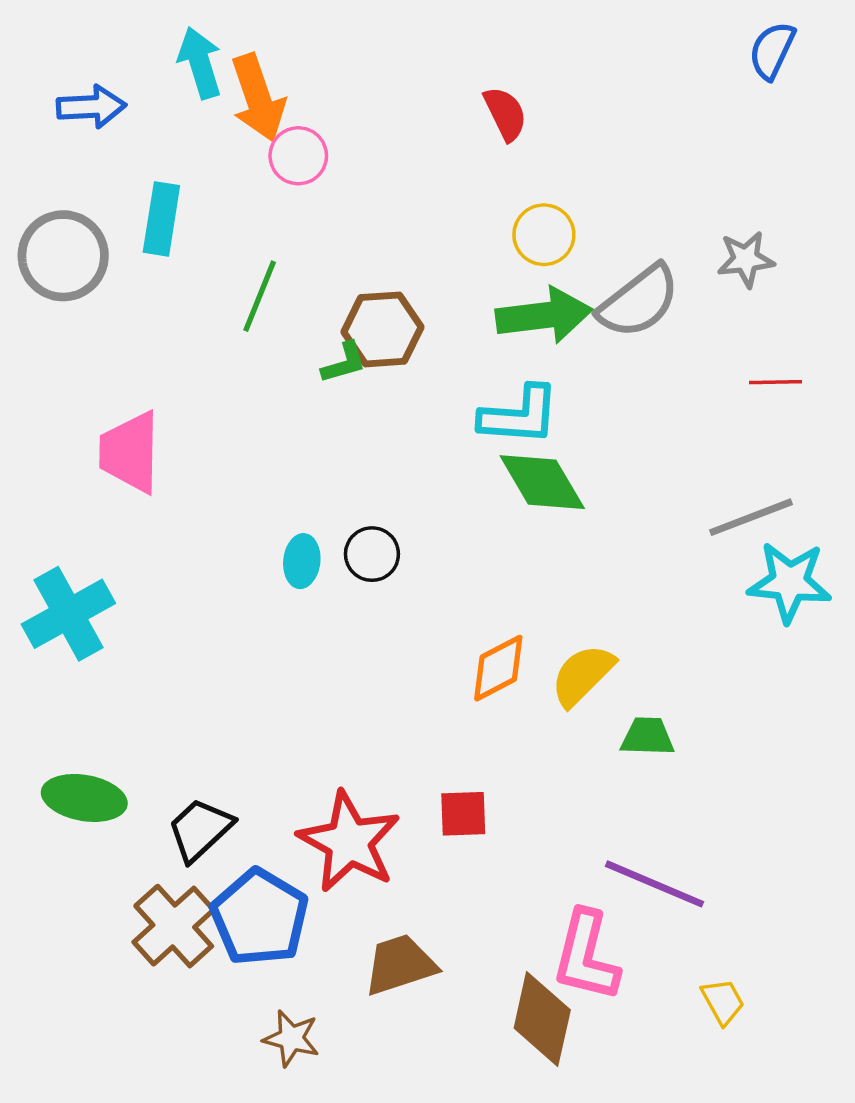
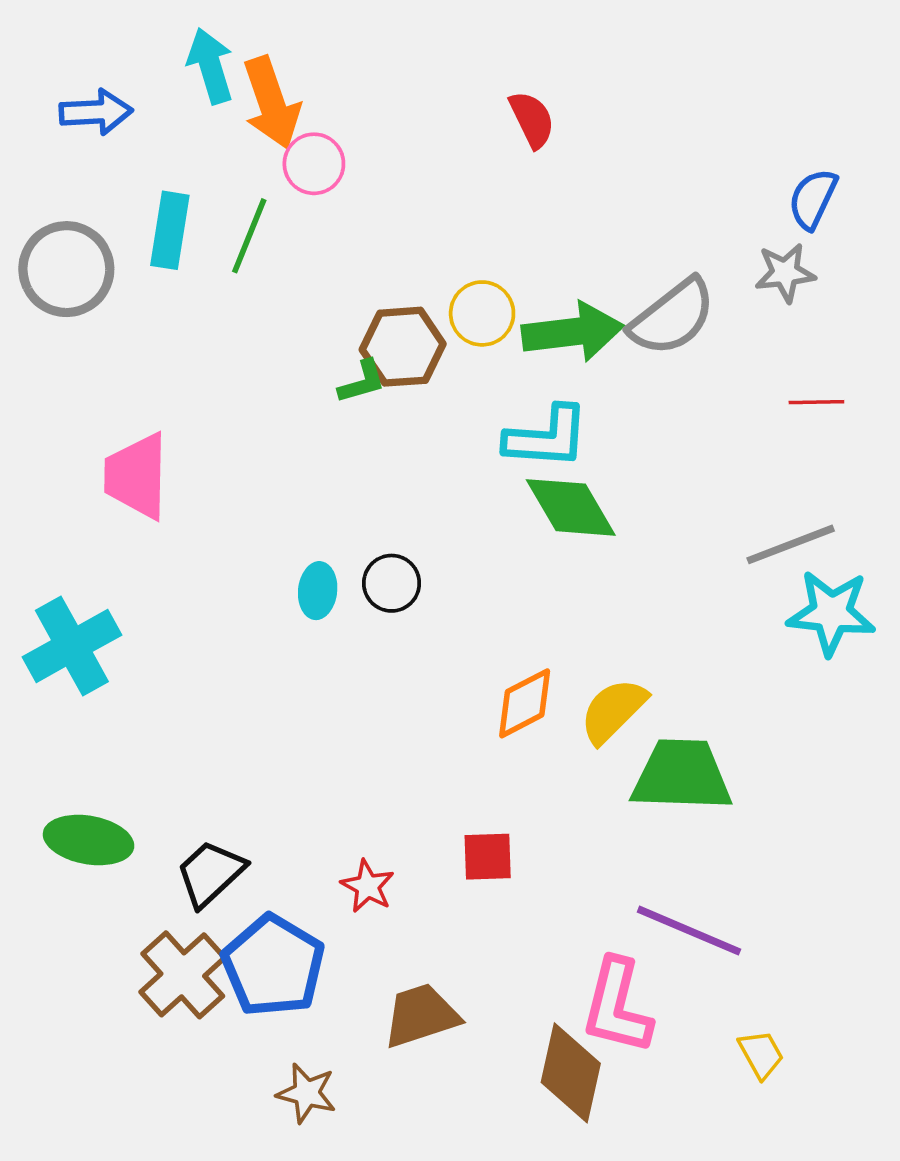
blue semicircle: (772, 50) -> (813, 199), moved
yellow circle: (544, 235) -> (482, 313), moved
green line: (260, 296) -> (249, 236), moved
green trapezoid: (647, 737) -> (682, 775), size x1.8
red star: (349, 842) -> (368, 886), size x0.5

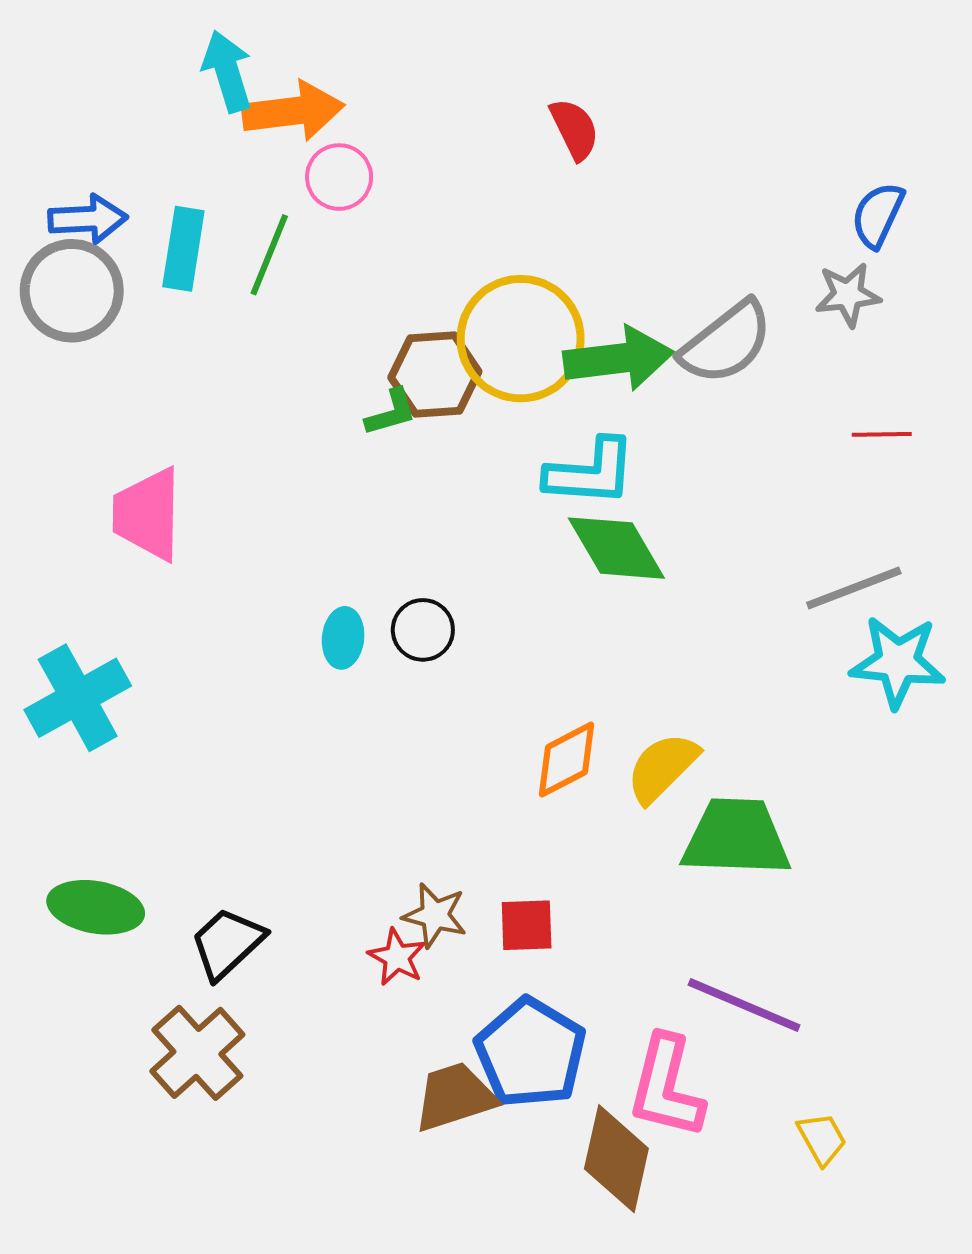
orange arrow: (271, 103) -> (293, 111), turned -78
blue arrow: (96, 112) -> (88, 219), moved
yellow circle: (482, 313) -> (521, 339), size x1.8
blue pentagon: (273, 966) -> (531, 1053), moved
brown star: (307, 1093) -> (435, 915), moved

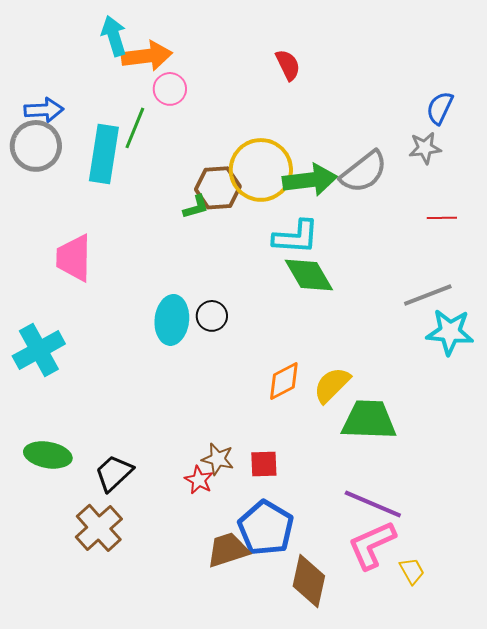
cyan rectangle: (183, 249) -> (104, 154), moved, size x1.4
cyan ellipse: (343, 638) -> (172, 320), size x1.6
pink L-shape: (666, 1087) -> (372, 545), moved, turned 52

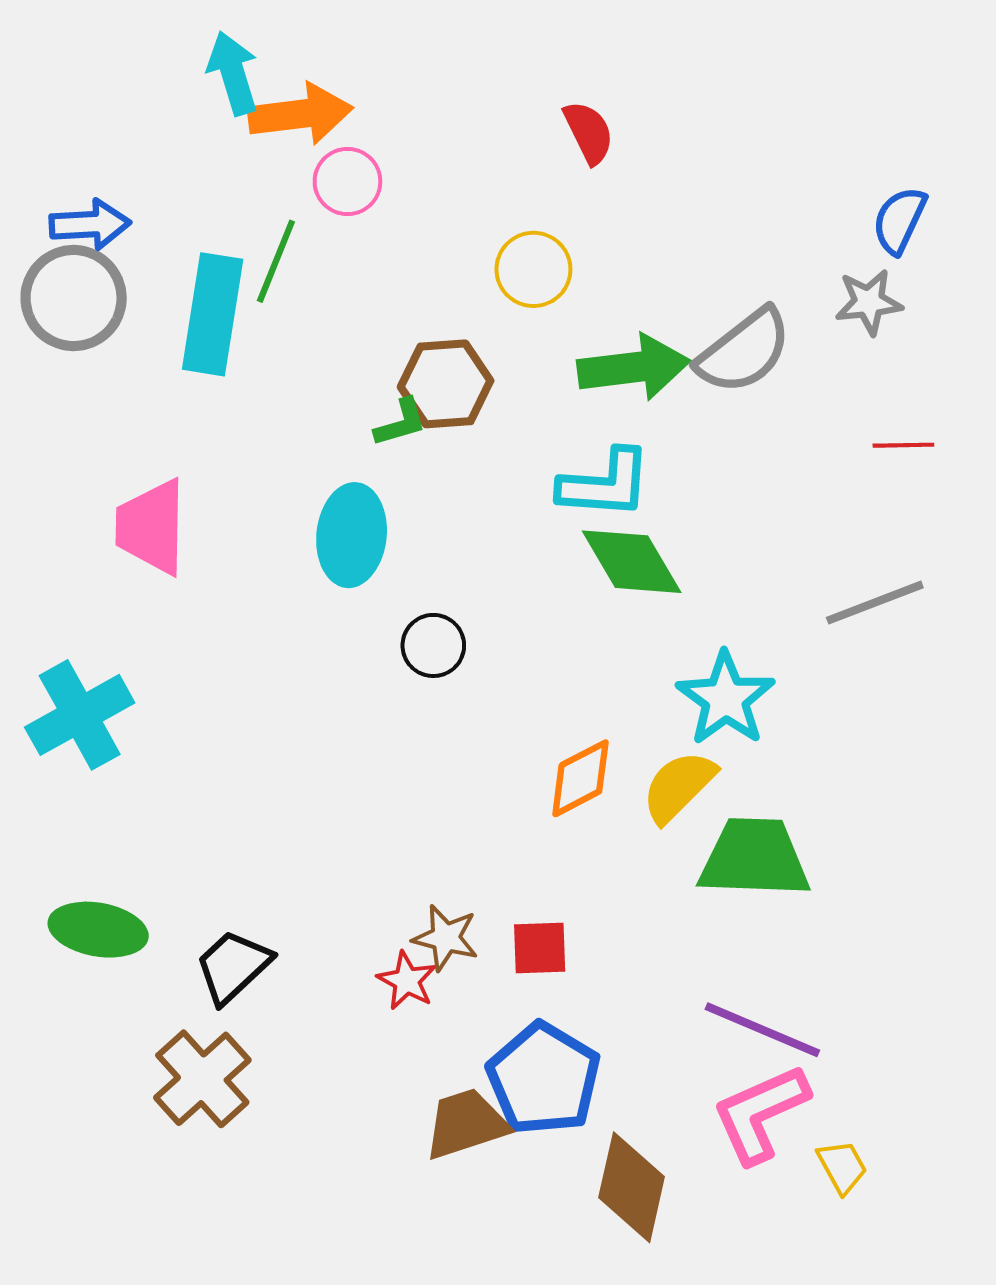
yellow circle: (261, 170) -> (533, 269), moved, size x0.6
cyan ellipse: (172, 320) -> (352, 535), moved
cyan star: (450, 332) -> (726, 699), moved, turned 30

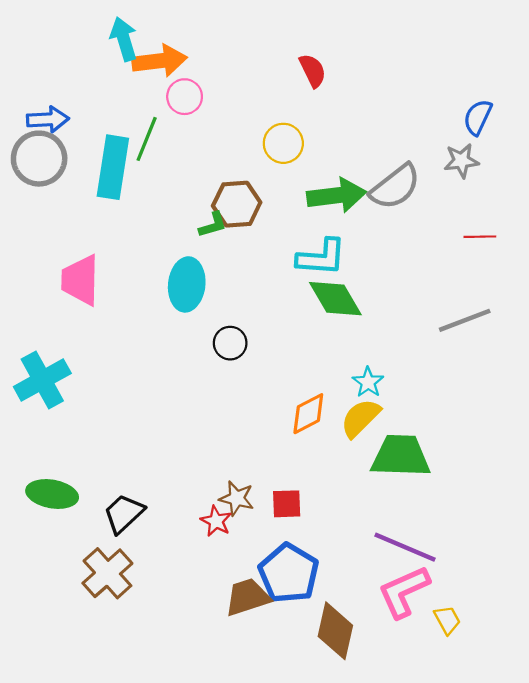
cyan star: (726, 699) -> (368, 382), moved, size x0.6

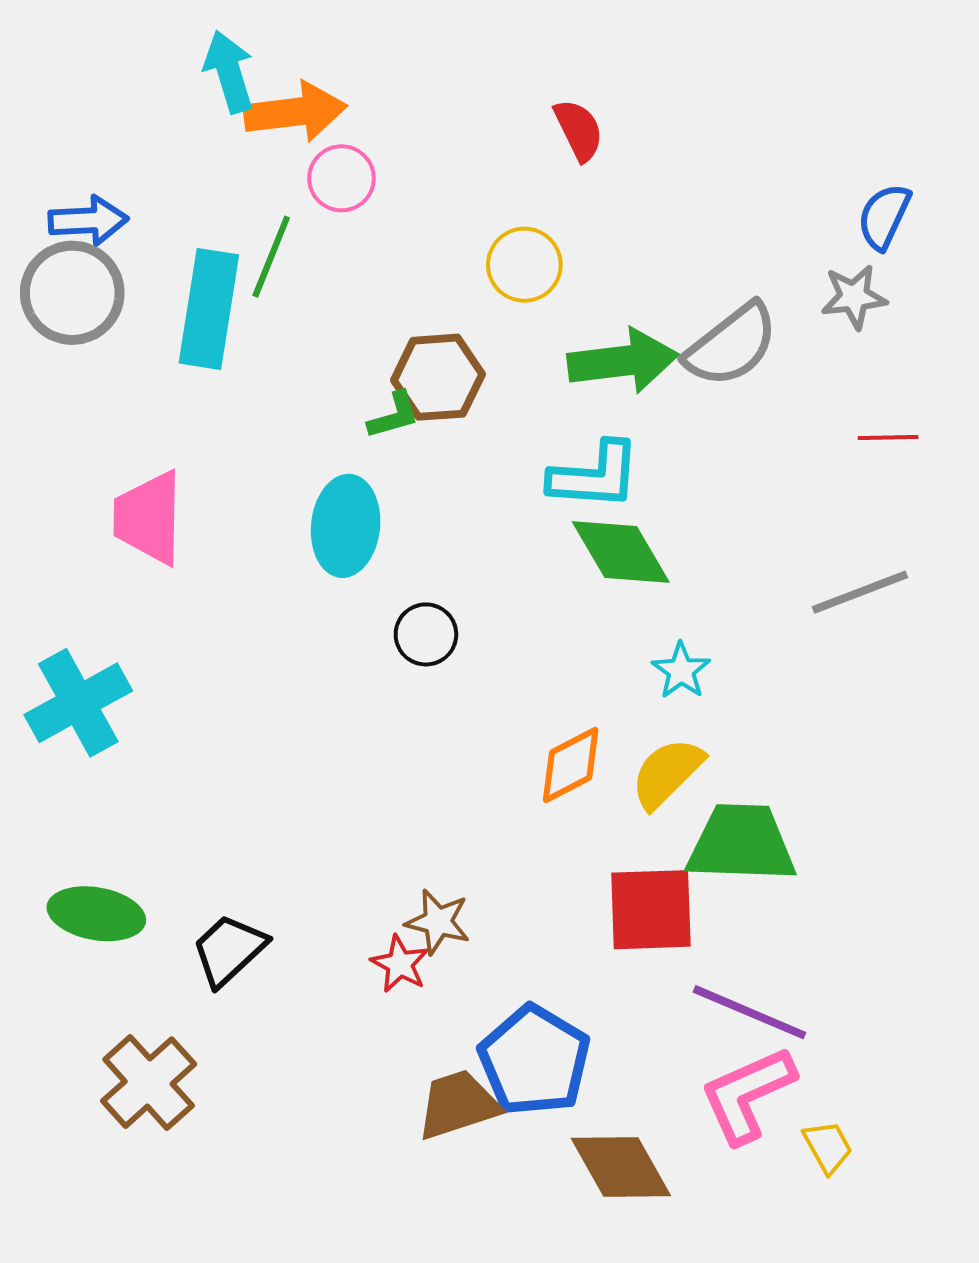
cyan star: (368, 382) -> (681, 671), moved
red square: (287, 504) -> (651, 910), moved, size x1.6
brown cross: (107, 573) -> (149, 1083), moved
brown diamond: (335, 631) -> (621, 1167), turned -42

